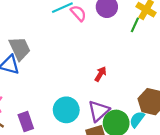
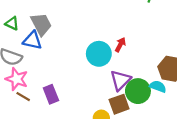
cyan circle: (66, 110) -> (99, 54), moved
cyan semicircle: (137, 119) -> (158, 86), turned 77

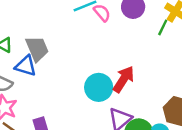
red arrow: (120, 45) -> (124, 79), size x1.6

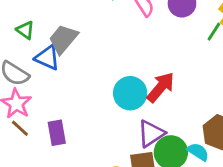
gray trapezoid: (37, 49) -> (63, 39), turned -124

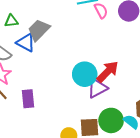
green triangle: (25, 30) -> (11, 21), turned -48
purple triangle: (151, 134) -> (97, 88), moved

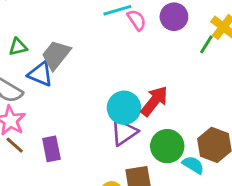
purple triangle: (97, 88) -> (124, 132), moved
green circle: (111, 120) -> (167, 146), moved

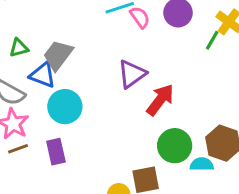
cyan circle: (124, 108) -> (65, 107), moved
purple triangle: (124, 132) -> (132, 74), moved
brown line: (15, 145) -> (18, 149), turned -60
cyan semicircle: (193, 165) -> (202, 164), turned -30

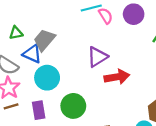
red arrow: (160, 100) -> (117, 77), turned 40
green circle: (175, 146) -> (73, 106), moved

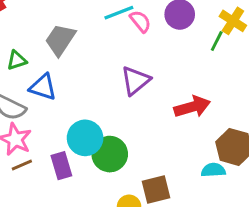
gray trapezoid: (44, 40) -> (60, 40), moved
red arrow: (117, 77) -> (192, 107), moved
cyan circle: (47, 78) -> (85, 138), moved

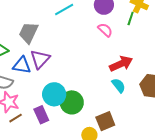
pink semicircle: (140, 21) -> (105, 30), moved
purple triangle: (136, 81) -> (40, 59), moved
cyan semicircle: (213, 170) -> (119, 85), moved, turned 63

